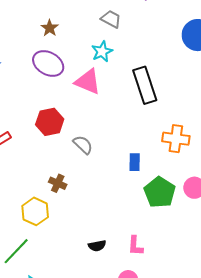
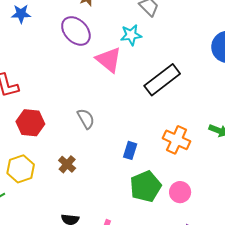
black rectangle: (145, 85) -> (162, 80), turned 54
red hexagon: (50, 122) -> (30, 123), moved
brown cross: (58, 183) -> (67, 164), moved

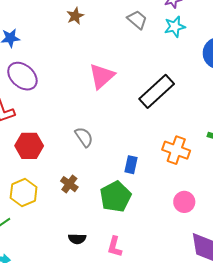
purple ellipse: (76, 31) -> (22, 76), moved
cyan star: (131, 35) -> (175, 27), moved
pink triangle: (109, 60) -> (102, 76), turned 44
green pentagon: (146, 186) -> (115, 197), moved

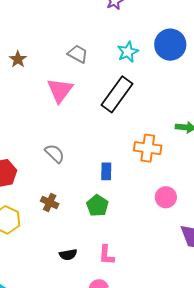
brown star: (75, 16) -> (18, 59), moved
gray trapezoid: (137, 20) -> (78, 54), moved
cyan star: (175, 27) -> (128, 52), moved
green pentagon: (115, 197) -> (97, 206), size x0.7

